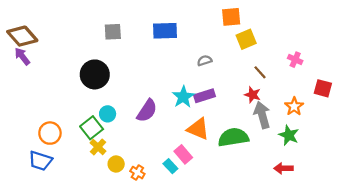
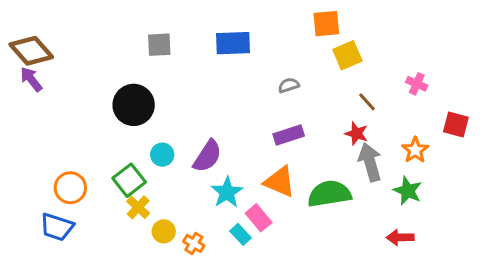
cyan star: (183, 97) -> (227, 192), moved
cyan circle: (108, 114) -> (162, 155), moved

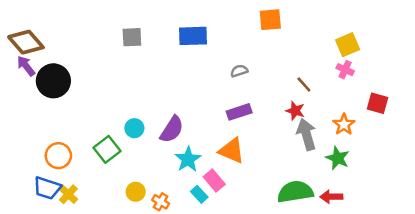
yellow square: (347, 55) -> (348, 45), moved
black circle: (134, 105) -> (53, 81), moved
green semicircle: (329, 194) -> (295, 192), moved
yellow cross: (138, 207) -> (68, 194), moved

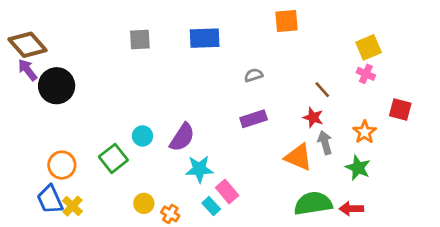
gray arrow: (306, 134) -> (325, 143), size x0.7
orange triangle: (232, 151) -> (298, 157), moved
cyan star: (188, 159) -> (199, 169), turned 30
blue trapezoid: (47, 188) -> (50, 199), turned 48

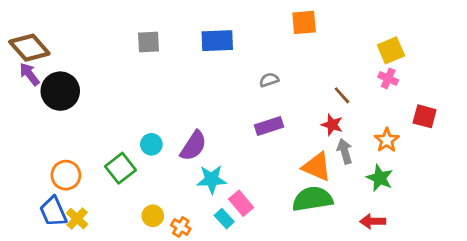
green semicircle: (313, 203) -> (312, 199), moved

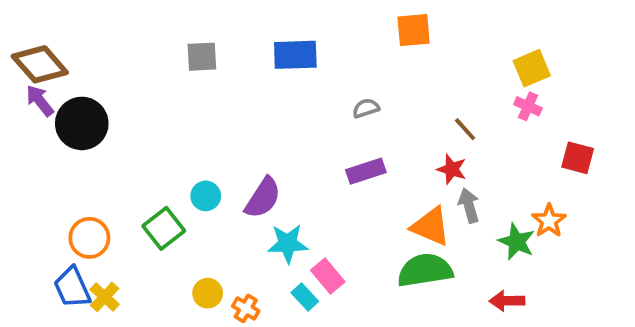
orange star: (387, 140) -> (549, 221), moved

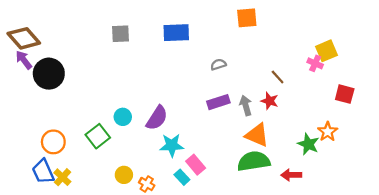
yellow square: (532, 68) -> (326, 51), moved
gray arrow: (469, 205) -> (246, 105), moved
red arrow: (507, 301) -> (291, 175), moved

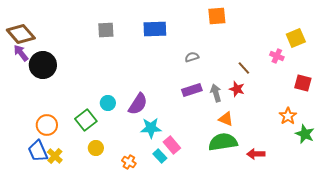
yellow square: (326, 51) -> (296, 38), moved
orange triangle: (257, 135) -> (226, 119), size x0.7
green star: (308, 144) -> (305, 134), moved
yellow circle: (124, 175) -> (96, 148), moved

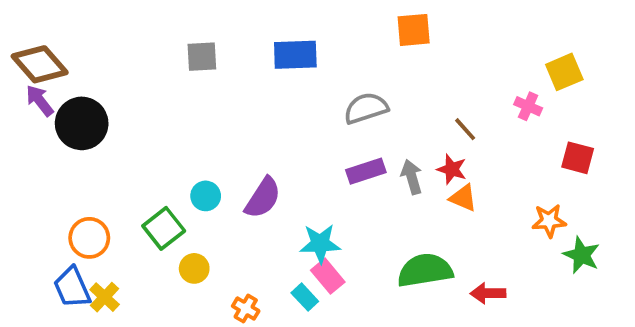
gray semicircle: (192, 57) -> (366, 108), size x1.6
orange star: (288, 116) -> (549, 221), turned 30
orange triangle: (226, 119) -> (463, 198), moved
cyan star: (151, 128) -> (320, 244), moved
yellow circle: (96, 148) -> (194, 268), moved

